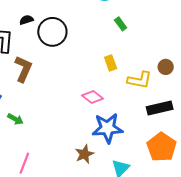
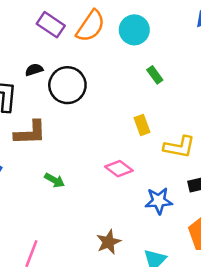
brown L-shape: (23, 69) -> (30, 133), turned 64
green arrow: (15, 119) -> (55, 180), moved
blue star: (108, 128) -> (159, 201), moved, size x0.7

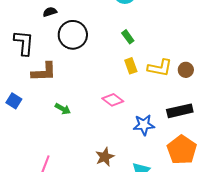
black semicircle: (34, 70) -> (50, 12), moved
green rectangle: (155, 75) -> (128, 37), moved
yellow L-shape: (179, 147) -> (160, 68), moved

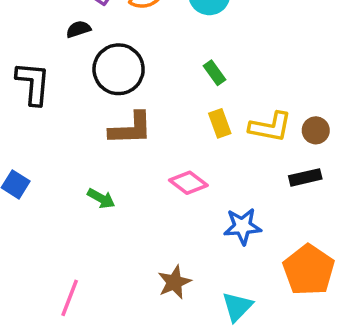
brown L-shape: (44, 72) -> (131, 129), moved
black rectangle: (180, 111) -> (305, 177), moved, size x0.7

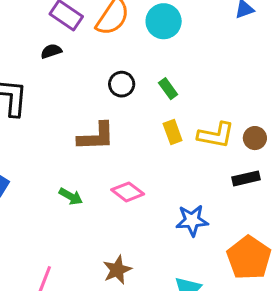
black circle: (119, 69) -> (122, 84), moved, size x0.6
pink diamond: (188, 183) -> (128, 192), moved
brown star: (174, 282) -> (117, 270), moved

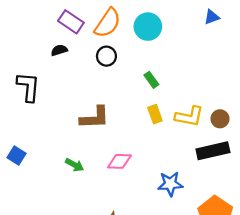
black circle: (122, 84) -> (106, 56), moved
black rectangle: (246, 178) -> (213, 151), size x1.5
pink diamond: (128, 192) -> (119, 161), turned -35

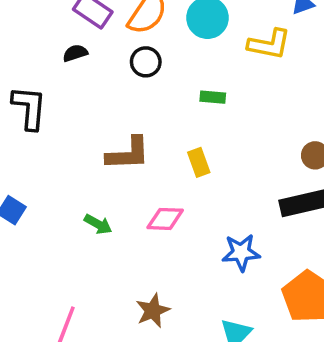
green rectangle: (151, 80) -> (213, 97), turned -49
yellow rectangle: (155, 114) -> (199, 162), moved
yellow L-shape: (189, 116) -> (269, 44), moved

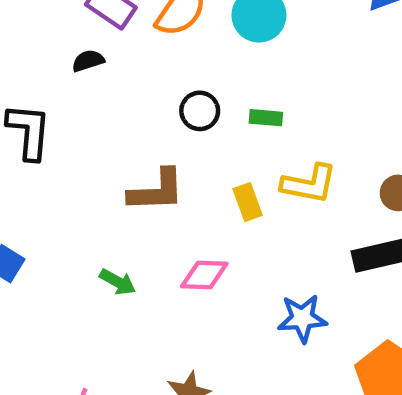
yellow L-shape: (269, 44) -> (309, 184), moved
black circle: (146, 62) -> (200, 111), moved

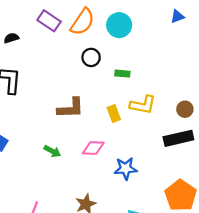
black semicircle: (88, 61) -> (11, 38), moved
black circle: (200, 111) -> (91, 57), moved
blue star: (302, 318) -> (126, 168), moved

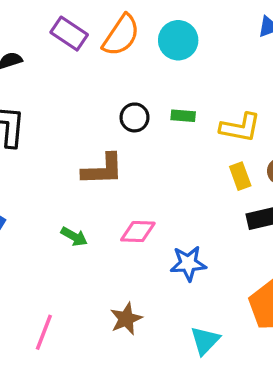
black circle: (91, 57) -> (135, 117), moved
yellow L-shape: (143, 105) -> (240, 128), moved
yellow rectangle: (114, 113) -> (240, 176), moved

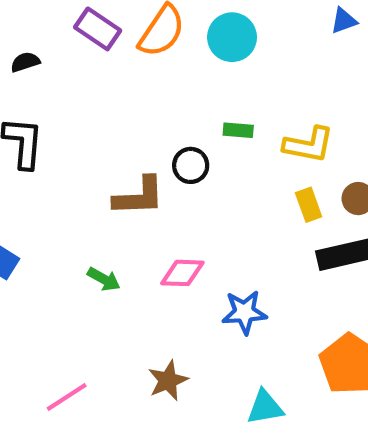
black circle: (135, 117) -> (191, 165), moved
pink line: (44, 332) -> (67, 397), turned 36
cyan triangle: (205, 341) -> (265, 407), turned 36

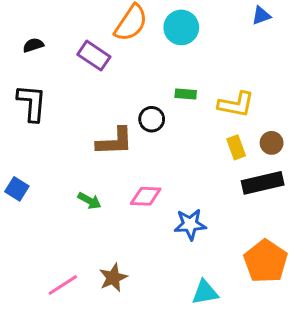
purple rectangle: (98, 29) -> (94, 56), moved
brown star: (168, 380) -> (113, 278), moved

